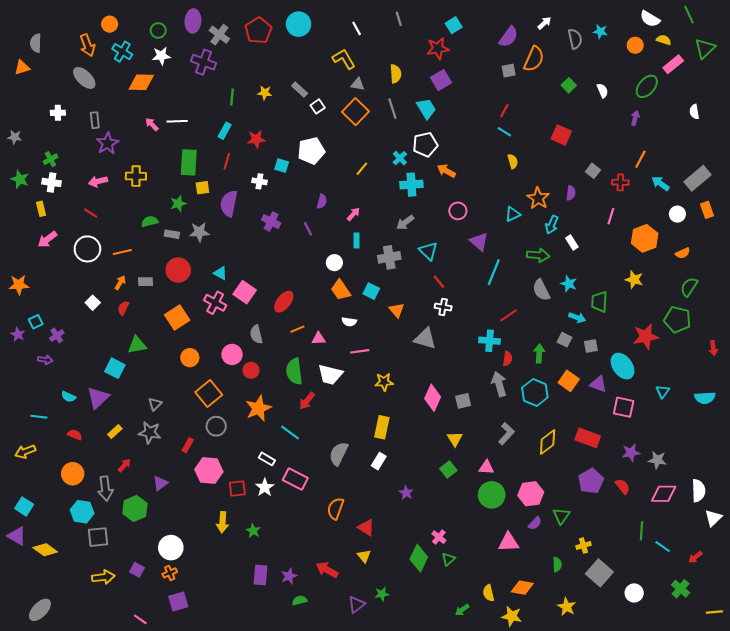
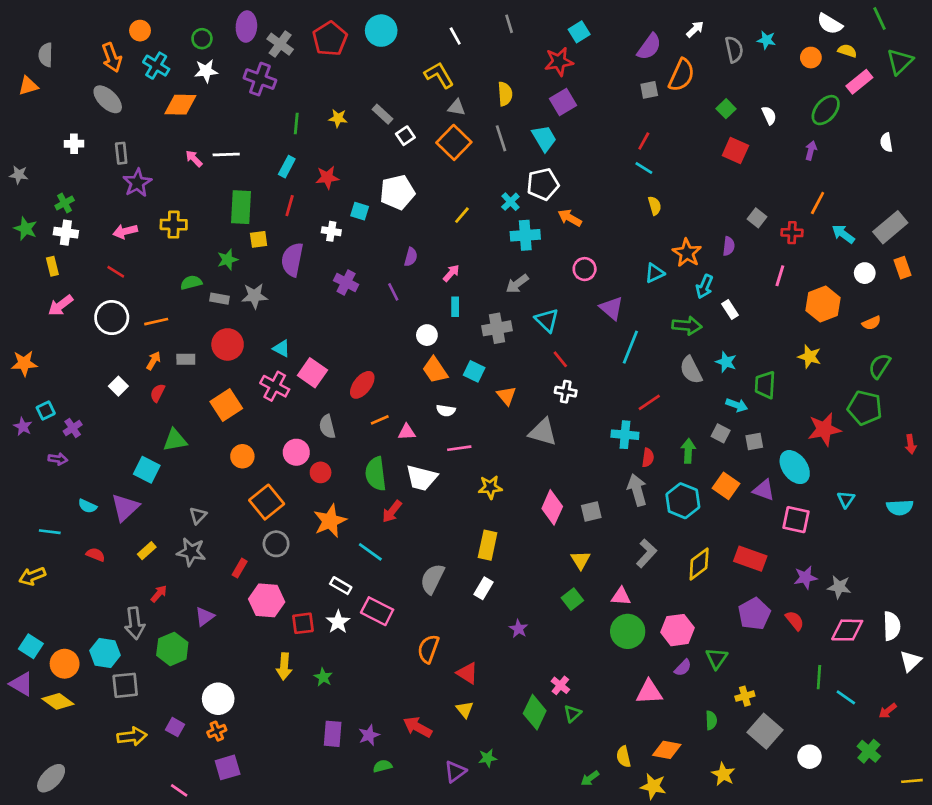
red square: (561, 135) -> (735, 150), moved
orange circle: (73, 474) -> (65, 664), moved

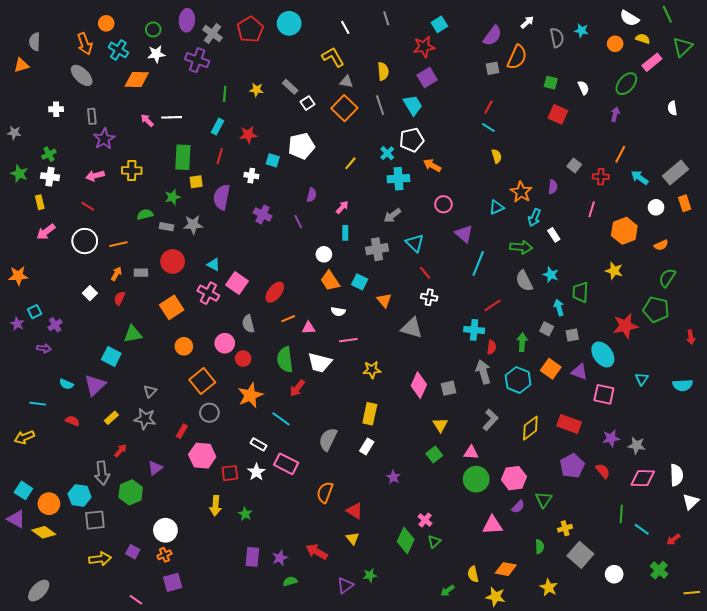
green square: (726, 109) -> (551, 83), turned -32
cyan arrow: (737, 405) -> (559, 307), turned -126

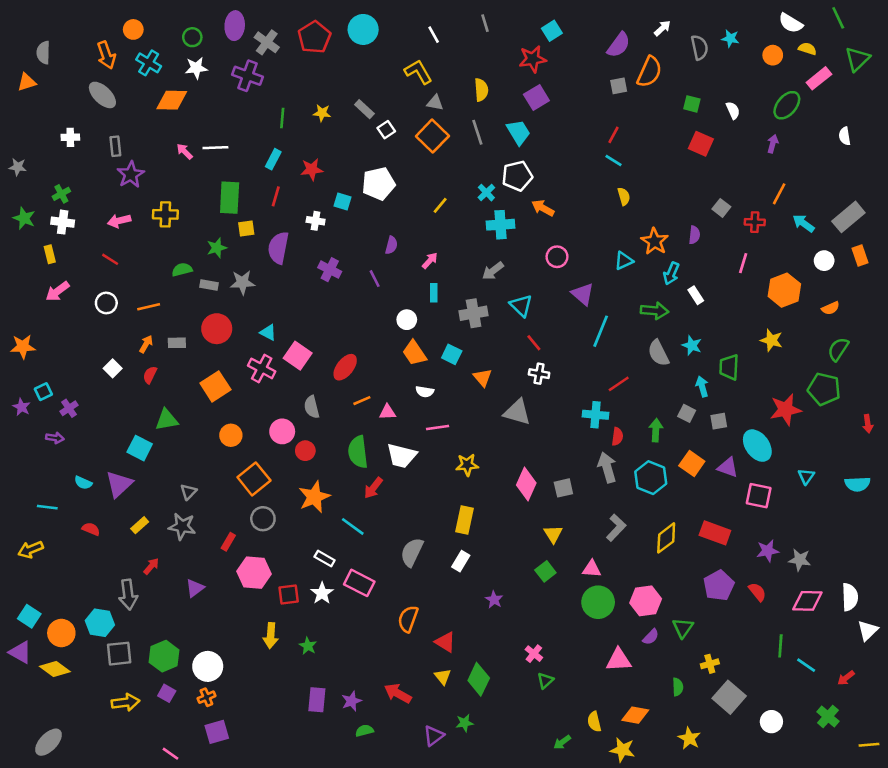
white circle: (85, 241) -> (106, 303), size x0.7
green hexagon: (131, 492) -> (164, 656), moved
green diamond: (406, 540) -> (479, 679), moved

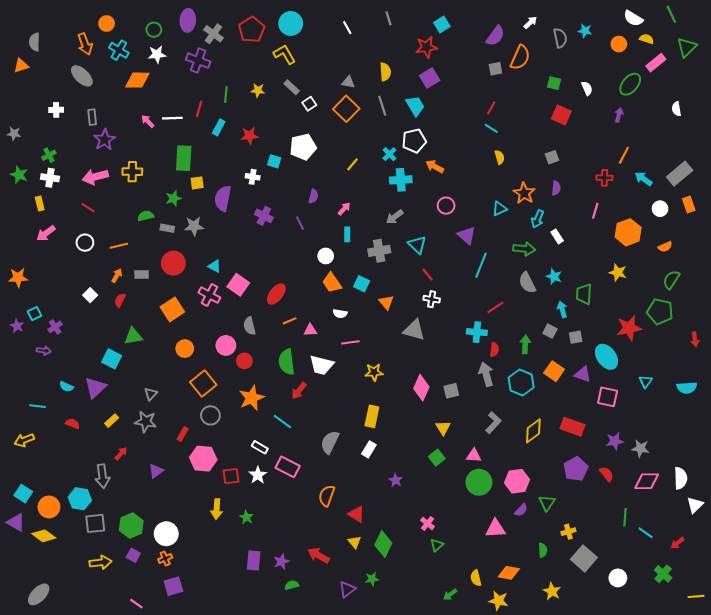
yellow L-shape: (418, 72) -> (285, 54), moved
red line: (276, 196) -> (199, 109), moved
gray square: (721, 208) -> (552, 157), moved, turned 32
pink arrow: (119, 221) -> (95, 177), size x1.4

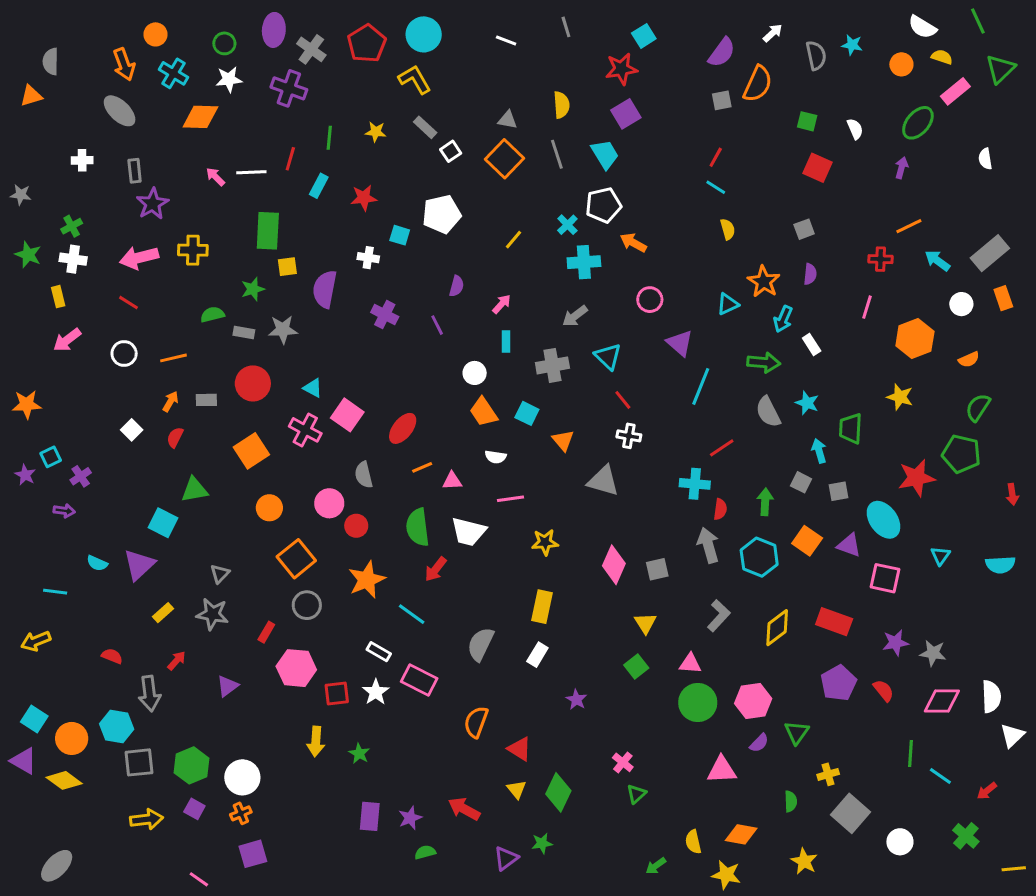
white line: (347, 28) -> (506, 40), turned -40
orange line: (624, 155) -> (909, 226), turned 36
red semicircle: (73, 424) -> (112, 656), moved

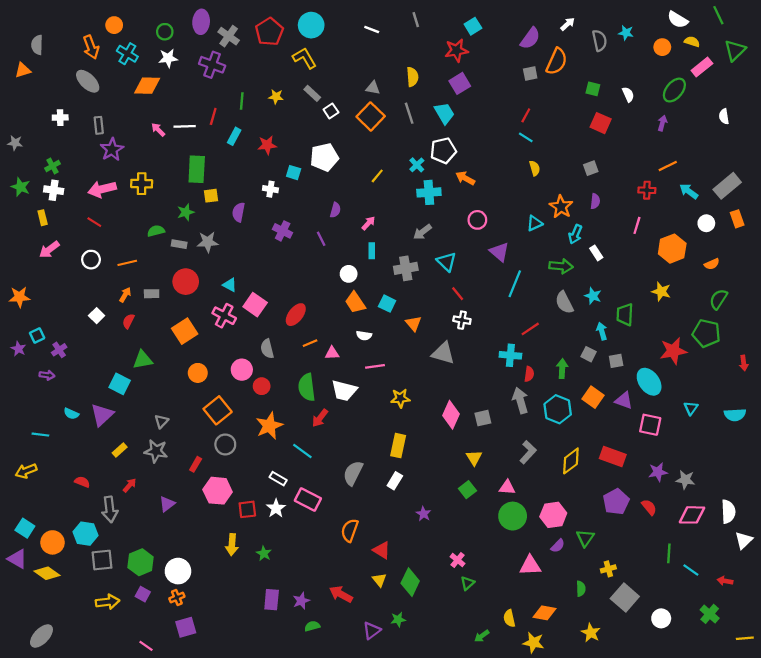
purple semicircle: (325, 289) -> (239, 212), size x0.7
red arrow: (987, 791) -> (725, 581), turned 48

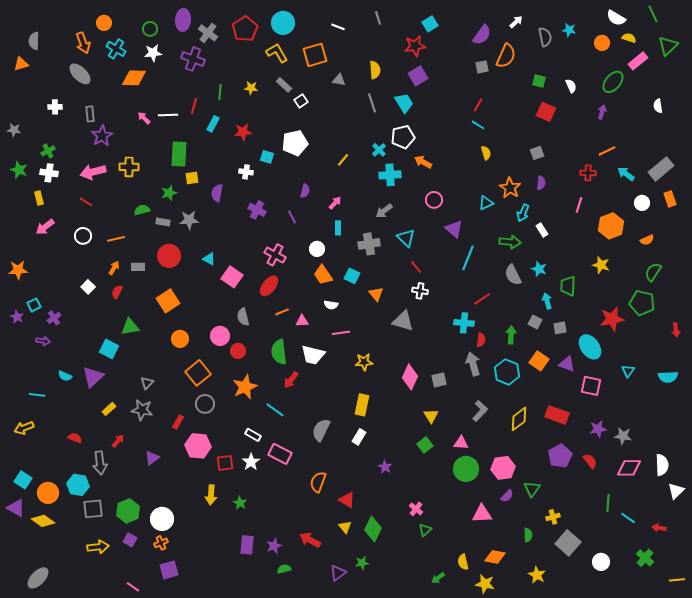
orange square: (371, 116) -> (315, 55), moved, turned 30
pink cross: (224, 316) -> (275, 255), moved

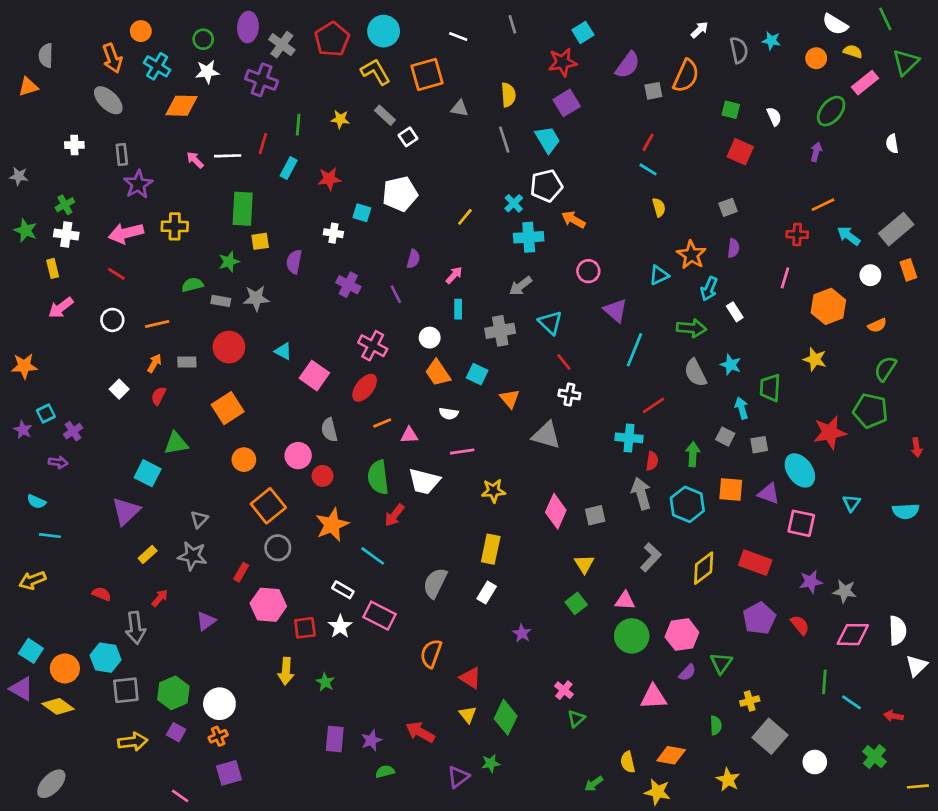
purple semicircle: (482, 35) -> (628, 65), moved
orange square: (539, 361) -> (731, 489), turned -30
cyan semicircle: (65, 376) -> (36, 502), moved

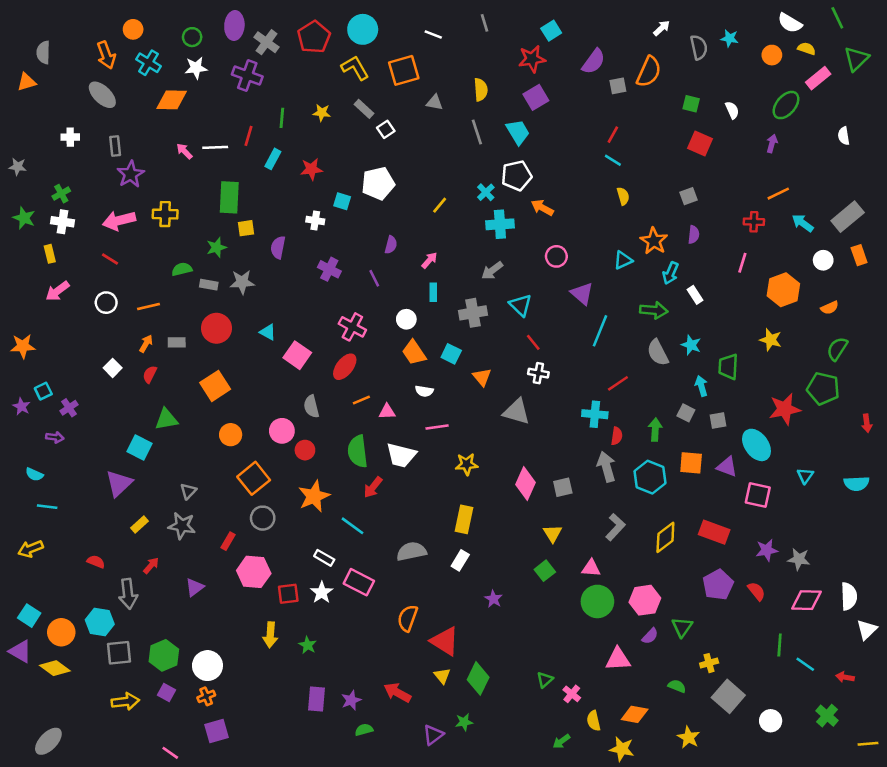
gray semicircle: (435, 583) -> (411, 551), turned 52
red triangle: (470, 678) -> (445, 641), size x1.4
pink cross: (564, 690) -> (572, 694), moved
green semicircle: (716, 725) -> (677, 686), turned -66

